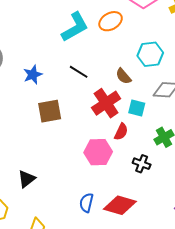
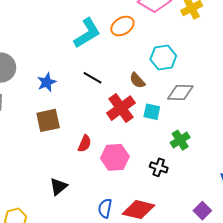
brown square: (50, 111) -> (48, 120), moved
red semicircle: (121, 132) -> (85, 144), moved
black triangle: (27, 179) -> (58, 187), moved

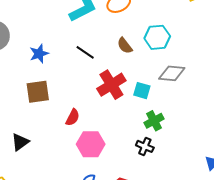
brown semicircle: (137, 80) -> (125, 46), moved
green cross: (180, 140) -> (154, 121), moved
pink hexagon: (115, 157) -> (91, 144), moved
black triangle: (58, 187) -> (20, 142), moved

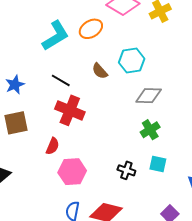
red cross: (111, 85) -> (70, 110), moved, turned -32
cyan square: (142, 91) -> (158, 164), moved
green cross: (154, 121) -> (150, 130), moved

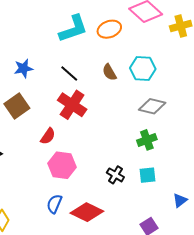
brown square: (16, 123) -> (17, 106), turned -35
cyan square: (158, 164) -> (148, 175), turned -30

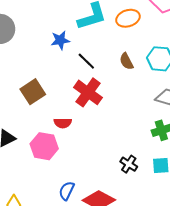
blue star: (23, 68) -> (60, 40), moved
red semicircle: (48, 136) -> (63, 123), turned 54
pink hexagon: (62, 165) -> (44, 146), moved

